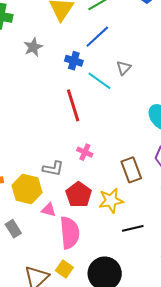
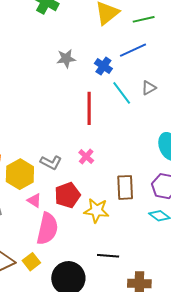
gray star: (33, 47) -> (66, 59), moved
black line: (133, 228) -> (108, 256), moved

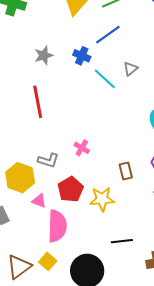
red line: (89, 108) -> (38, 102), moved
brown rectangle: (125, 187) -> (126, 171), size x0.7

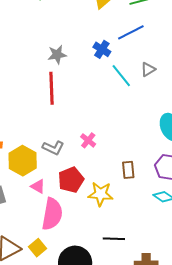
gray star: (44, 55) -> (57, 55), moved

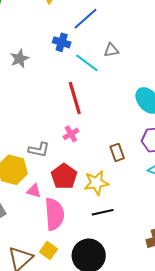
gray triangle: (148, 69) -> (111, 50), turned 35
red line: (51, 88) -> (75, 98), moved
pink cross: (88, 140) -> (71, 134), turned 35
black line: (114, 239) -> (103, 212), moved

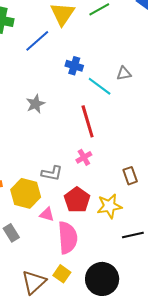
blue line: (85, 19) -> (37, 41), moved
gray star: (20, 59) -> (35, 104), moved
black line: (103, 212) -> (133, 235), moved

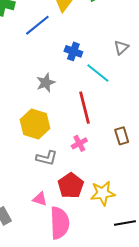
gray triangle: (124, 73) -> (121, 47), moved, turned -35
gray star: (35, 104) -> (46, 83), moved
brown rectangle: (130, 176) -> (122, 136), moved
yellow hexagon: (26, 193) -> (35, 124), moved

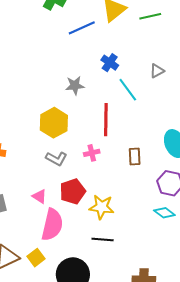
black line: (125, 223) -> (103, 240), moved

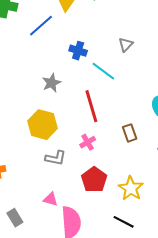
red pentagon: (73, 191) -> (94, 180), moved
yellow star: (102, 207) -> (131, 188), moved, turned -30
black line: (103, 240) -> (124, 222), turned 40

